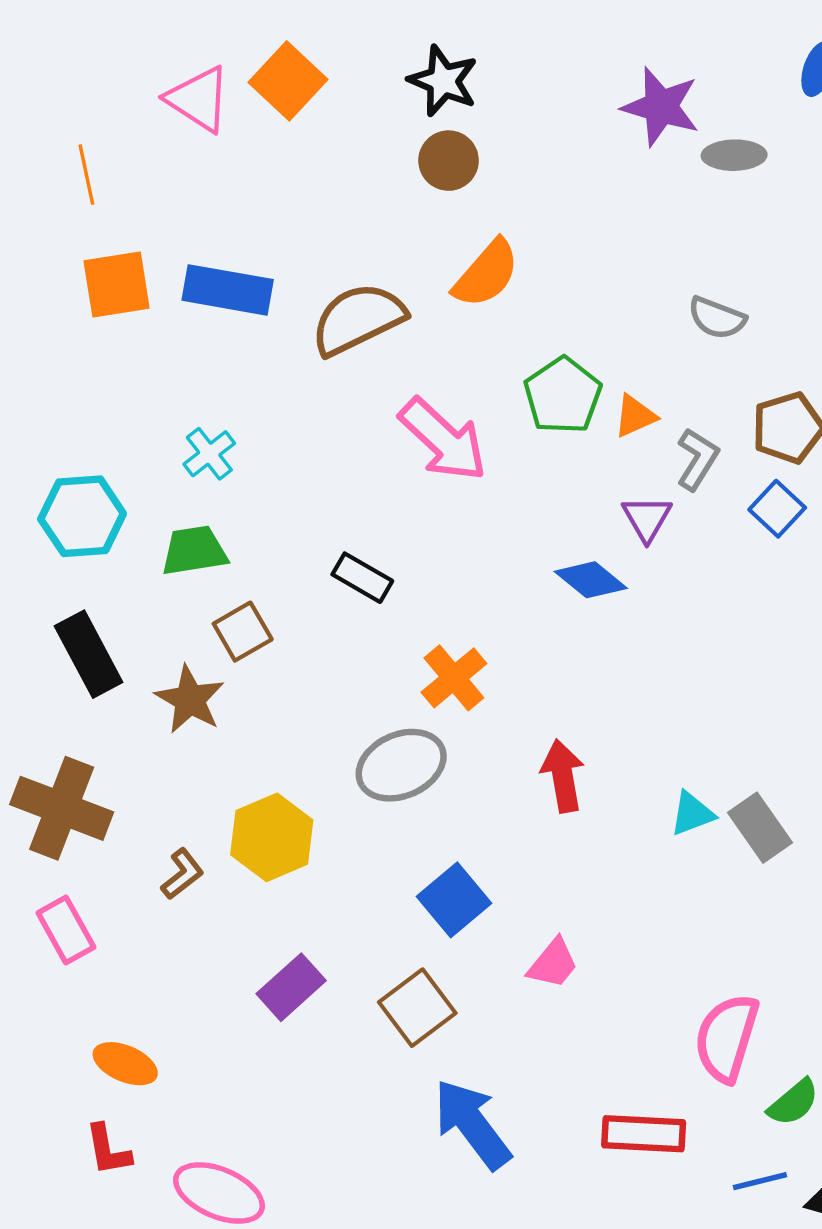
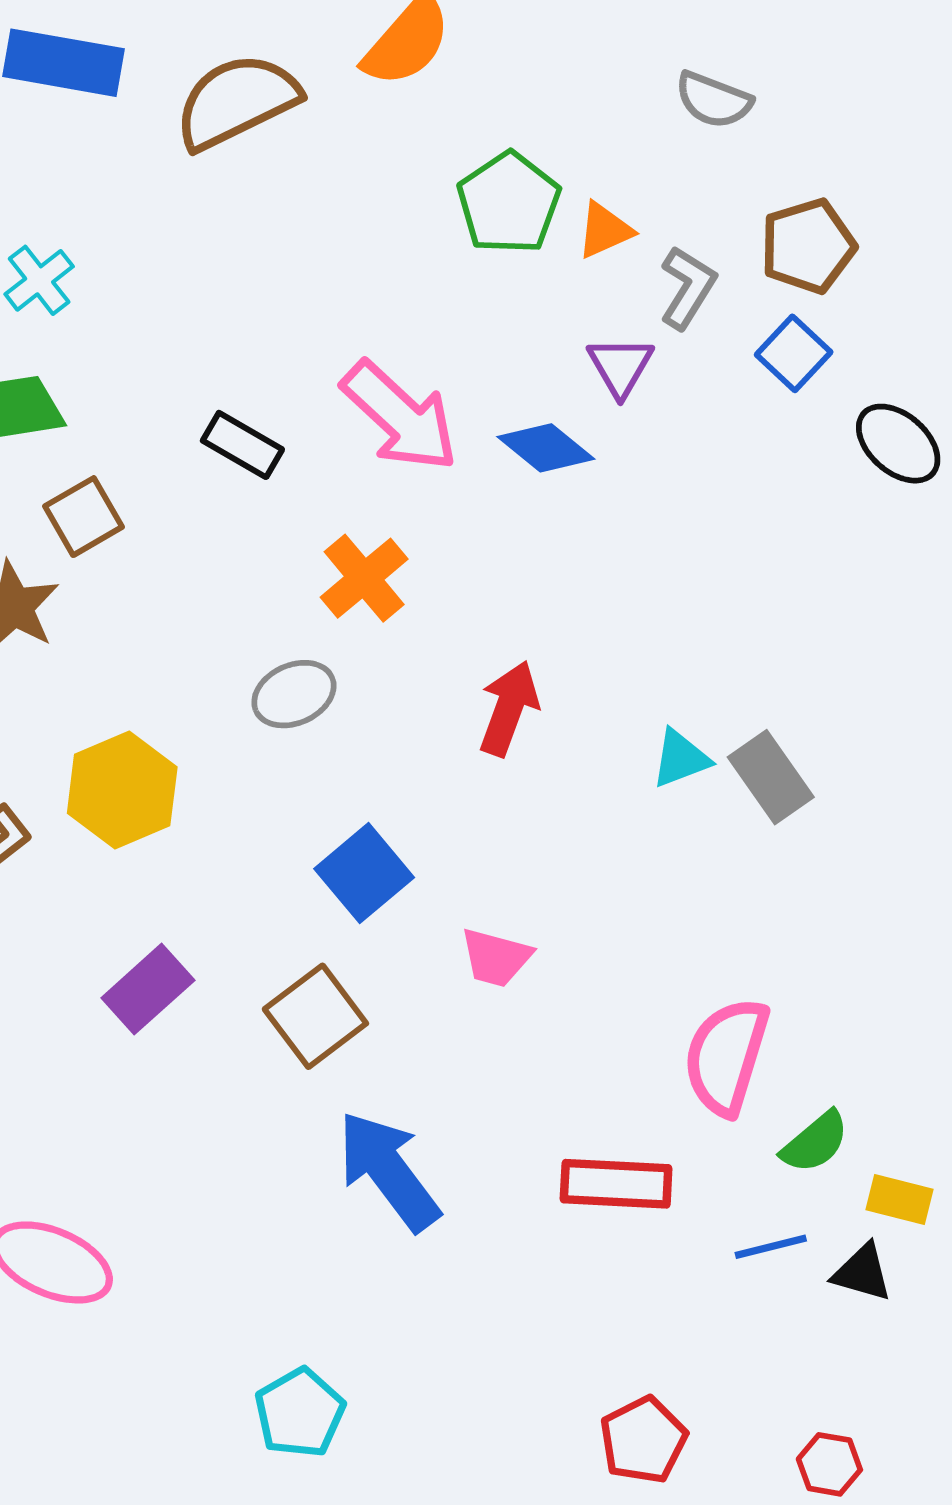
pink arrow: (443, 440) -> (400, 416), moved
gray ellipse: (401, 765) -> (294, 694), size x0.7
red arrow: (563, 776) -> (509, 708), turned 30
pink trapezoid: (553, 963) -> (496, 958), turned 66

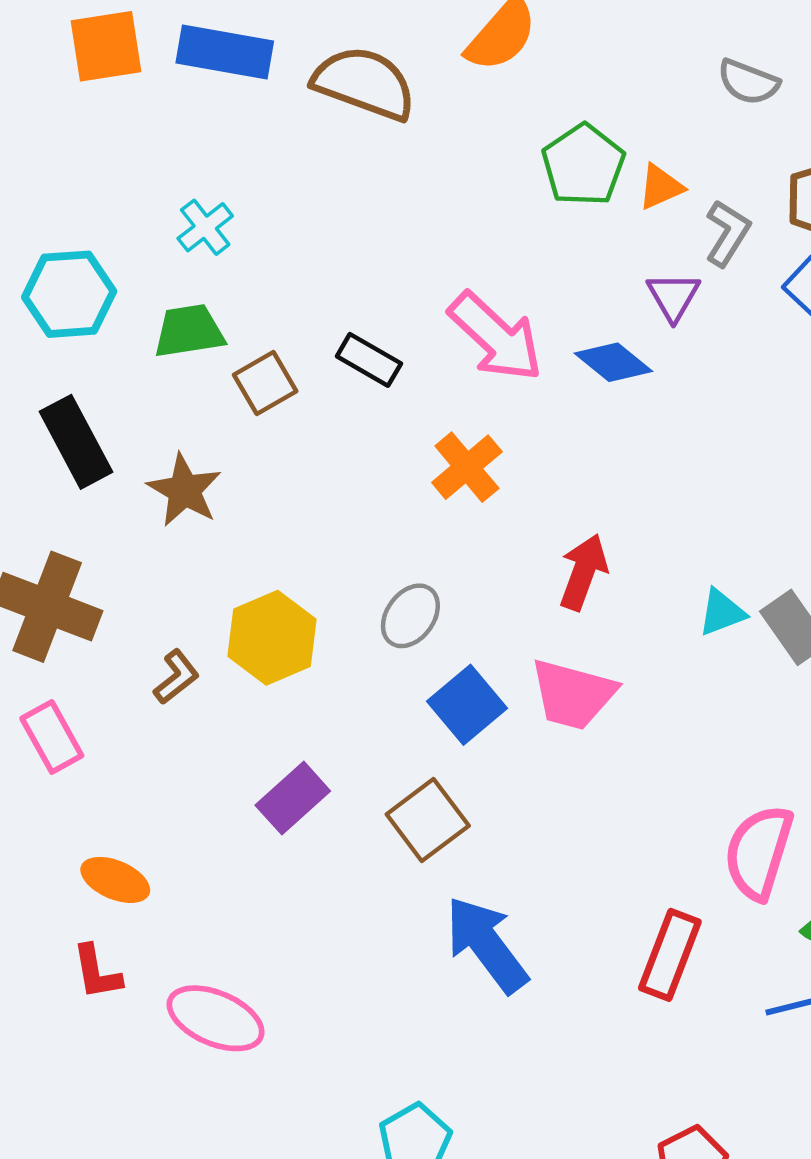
brown semicircle: (237, 101) -> (364, 83), turned 46
brown square: (83, 517) -> (265, 383), moved
gray ellipse: (294, 694) -> (410, 616), moved, turned -30
pink trapezoid: (496, 958) -> (573, 694), moved, size x1.5
red rectangle: (616, 1184) -> (670, 955), turned -72

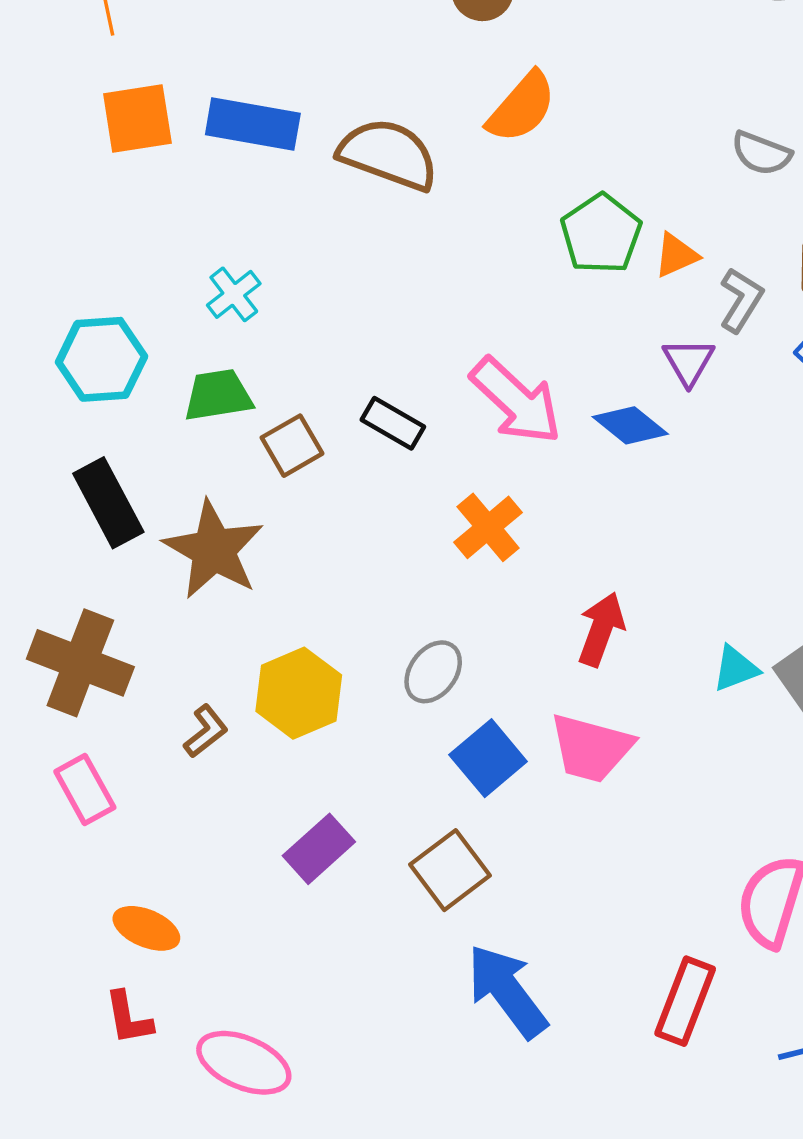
brown star: (184, 490) -> (214, 550), size x1.4

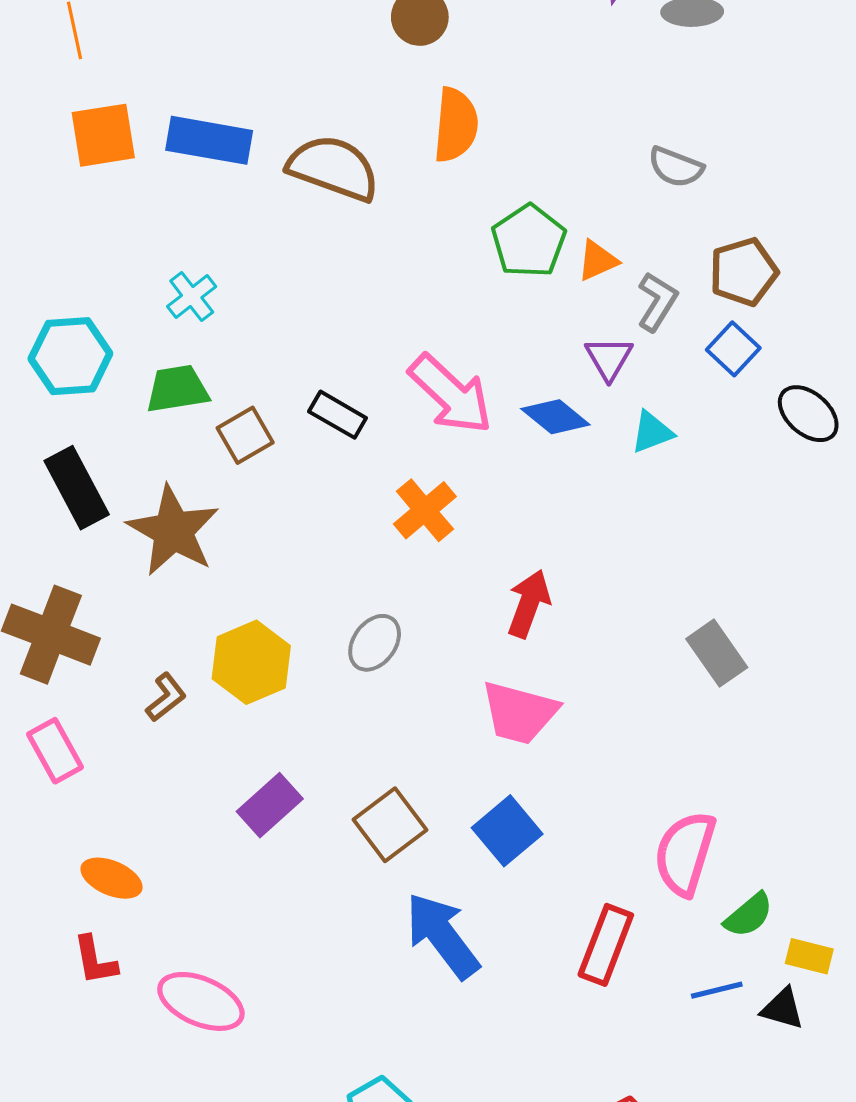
orange semicircle: (522, 107) -> (456, 125), turned -36
cyan triangle: (736, 668) -> (652, 432), moved
blue square: (488, 758) -> (507, 831), moved

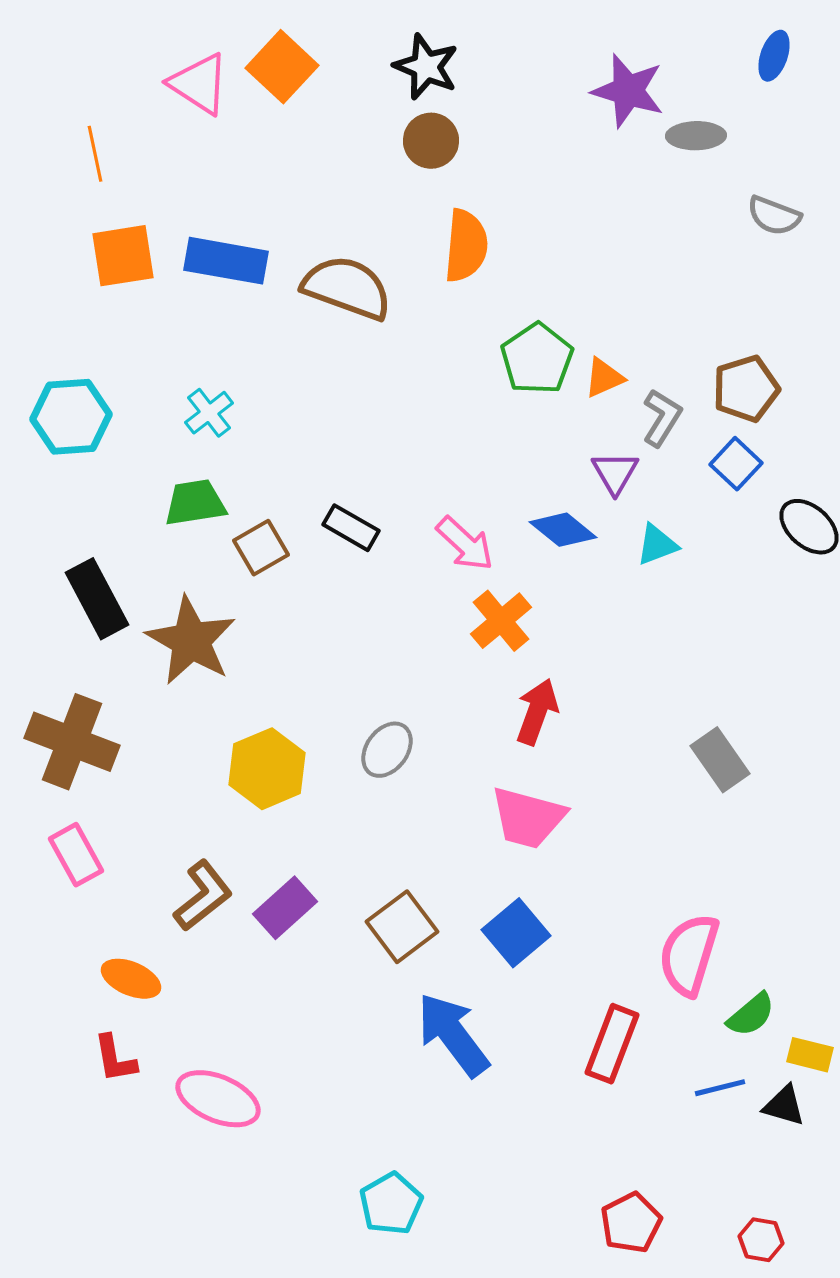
gray semicircle: (676, 167) -> (774, 216), moved
cyan hexagon: (70, 356) -> (71, 417), moved
pink arrow: (451, 394) -> (465, 544), moved, size x0.7
orange cross: (425, 510) -> (501, 621), moved
brown L-shape: (166, 697) -> (203, 896), moved, size x1.5

